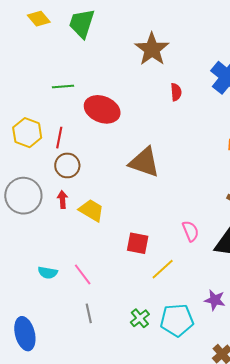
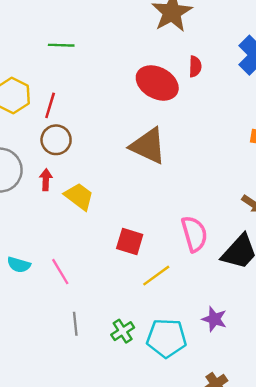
red ellipse: (102, 109) -> (157, 83), moved
pink semicircle: (191, 231) -> (194, 234), size x1.4
gray line: (89, 313) -> (75, 324), moved

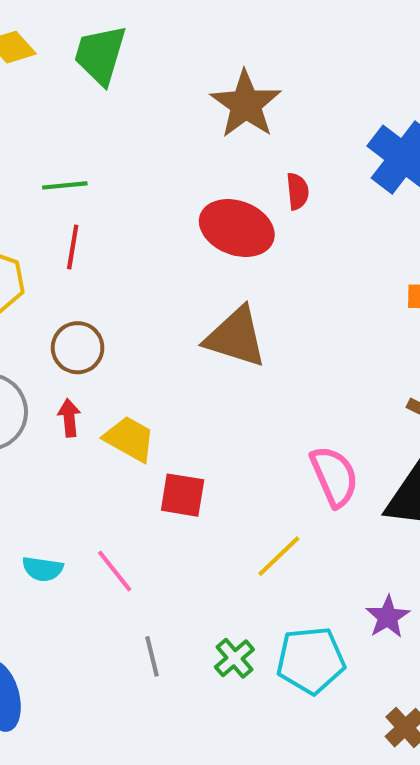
red line: (50, 105) -> (73, 247), moved
red square: (130, 242) -> (183, 495), moved
purple star: (214, 319) -> (388, 617), turned 30

